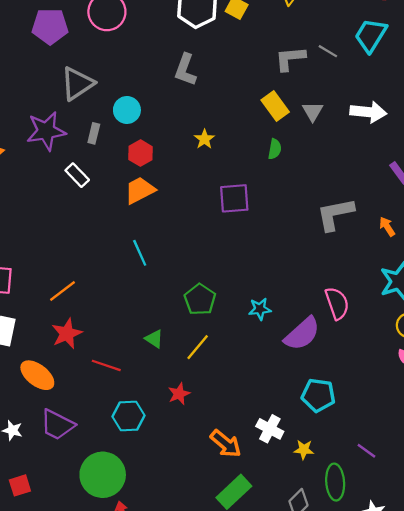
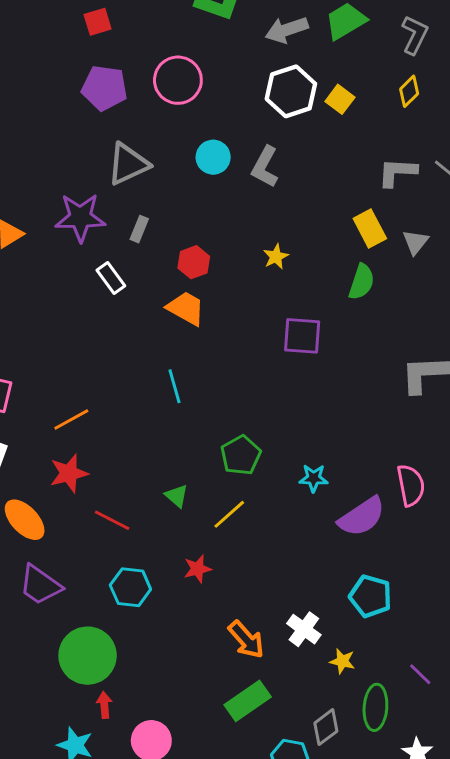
cyan circle: (127, 110) -> (213, 157), moved
green semicircle: (275, 149) -> (362, 282), size x1.4
orange trapezoid: (140, 190) -> (186, 308), turned 48

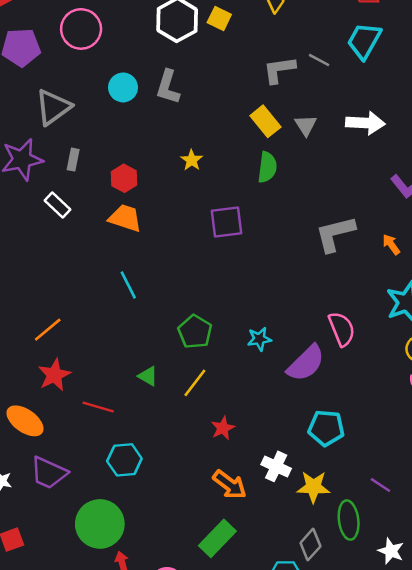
red star: (197, 569) -> (223, 428), moved
yellow star: (342, 661) -> (313, 487), size x1.5
green rectangle: (248, 701) -> (217, 538), moved

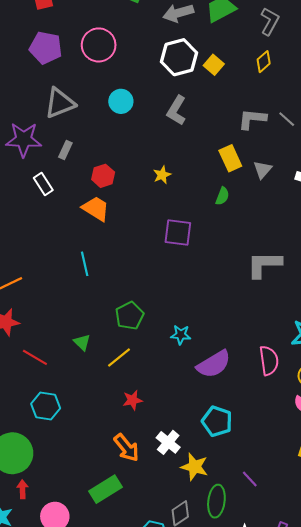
gray L-shape: (168, 87) -> (176, 110), moved
green semicircle: (267, 167) -> (222, 196), size x0.7
pink semicircle: (342, 329) -> (269, 361), moved

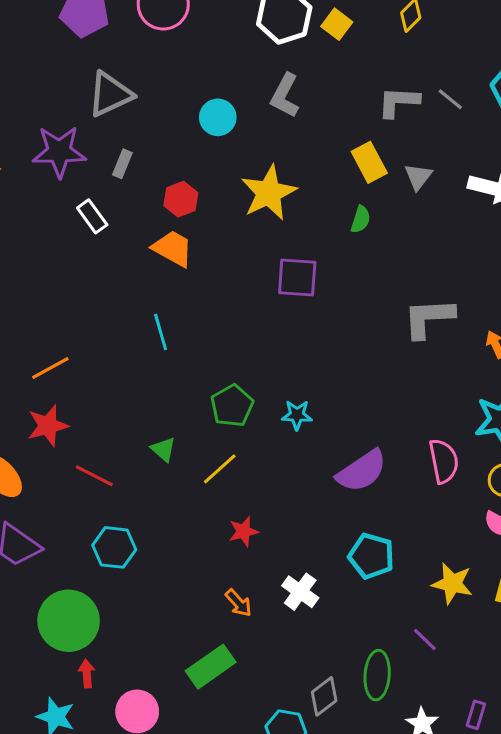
cyan circle: (121, 101) -> (218, 117), moved
yellow star: (162, 175) -> (269, 193), size x2.0
cyan star: (181, 335) -> (297, 415), moved
orange arrow: (127, 448) -> (238, 603), size x0.7
yellow star: (195, 467) -> (452, 584), moved

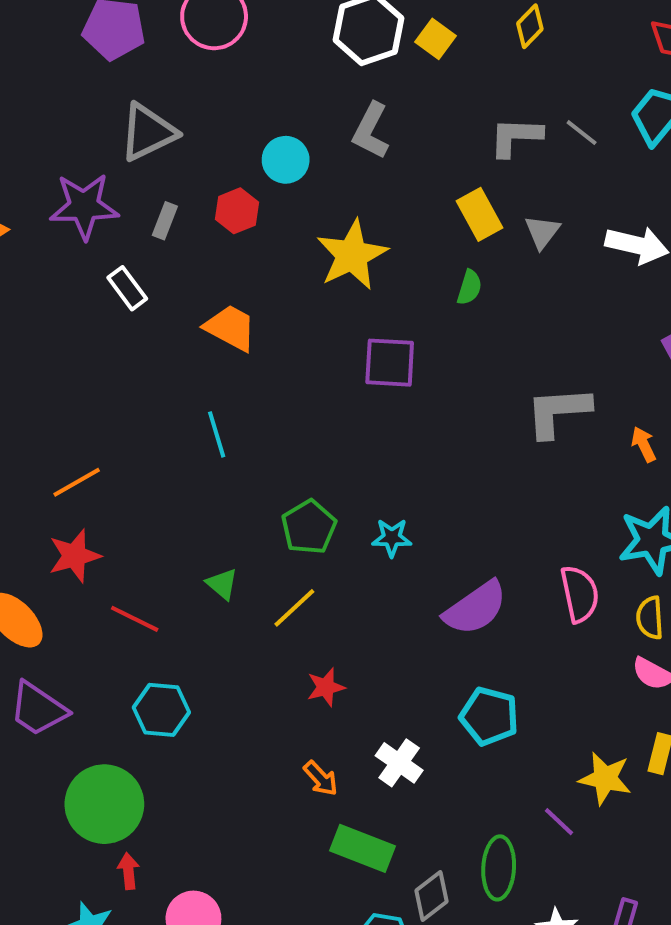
red hexagon: (181, 199) -> (237, 211), moved
yellow star: (452, 584) -> (605, 778), moved
green rectangle: (211, 667) -> (362, 848), moved, turned 57

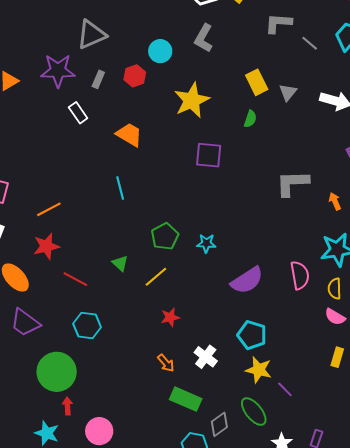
gray L-shape: (516, 137) -> (278, 23), moved
yellow star: (605, 778) -> (259, 370), moved
green ellipse: (499, 868) -> (254, 412), turned -44

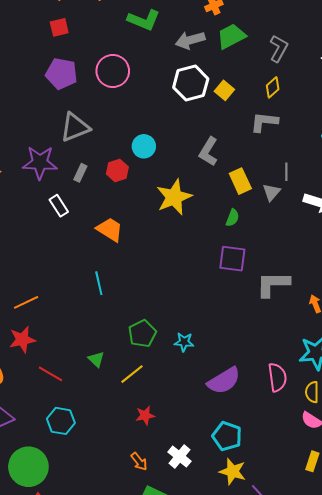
gray L-shape: (204, 38) -> (208, 152), moved
gray line: (310, 43) -> (286, 172), moved, turned 48
purple square: (209, 155) -> (232, 259), moved

